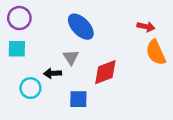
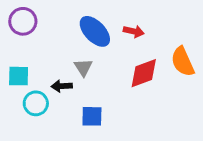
red arrow: (146, 27) -> (134, 31), moved
cyan square: (17, 49) -> (19, 76), moved
red diamond: (105, 72) -> (144, 73), moved

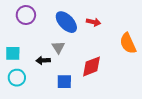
purple circle: (23, 21) -> (26, 15), moved
red diamond: (144, 73) -> (92, 66), moved
cyan circle: (36, 103) -> (17, 78), moved

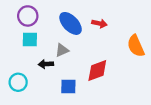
gray triangle: (58, 47) -> (62, 50), turned 40
cyan square: (13, 53) -> (30, 39), moved

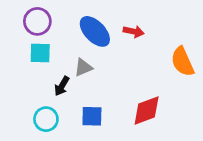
black arrow: (46, 64) -> (62, 86), turned -56
red diamond: (97, 70) -> (147, 110), moved
cyan circle: (18, 82) -> (46, 119), moved

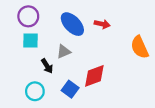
black arrow: (62, 86) -> (47, 66), turned -64
red diamond: (147, 110) -> (94, 76), moved
blue square: (92, 116) -> (70, 89), turned 35

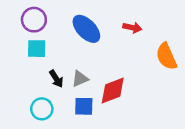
red arrow: (102, 24) -> (132, 28), moved
gray triangle: (64, 52) -> (80, 79), moved
blue square: (70, 89) -> (84, 106), turned -35

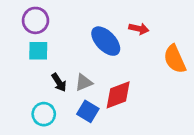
blue ellipse: (86, 29) -> (106, 41), moved
blue square: (84, 106) -> (88, 111), turned 30

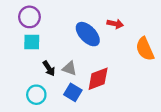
gray triangle: (84, 82) -> (69, 68), turned 42

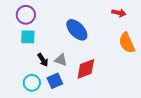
red arrow: (115, 24) -> (119, 13), moved
blue square: (73, 92) -> (55, 81), moved, turned 35

